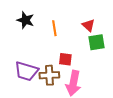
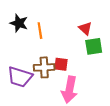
orange line: (54, 28) -> (40, 31), moved
brown cross: (49, 75) -> (44, 67), moved

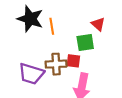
black star: (19, 23) -> (30, 19), size x1.4
green square: (94, 46) -> (85, 42), moved

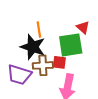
black star: (30, 19) -> (33, 47), moved
green square: (85, 42) -> (71, 45), size x1.4

